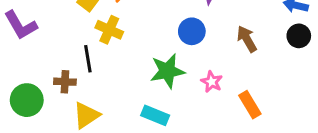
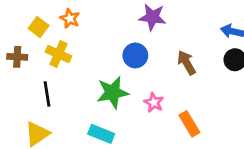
black line: (88, 59) -> (47, 94), moved
brown cross: (65, 82) -> (17, 57), moved

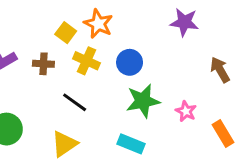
orange star: (70, 18) -> (98, 24), size x1.4
blue circle: (135, 55) -> (130, 62), moved
black line: (47, 94) -> (75, 102), turned -45

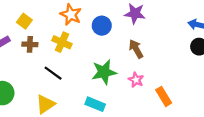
yellow square: (66, 33) -> (24, 21), moved
blue circle: (130, 62) -> (102, 26), moved
brown arrow: (220, 70) -> (136, 49), moved

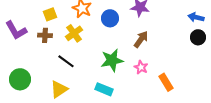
yellow square: (24, 21) -> (50, 14), moved, turned 32
yellow cross: (62, 42) -> (74, 33), turned 30
brown arrow: (136, 49) -> (141, 39), turned 66

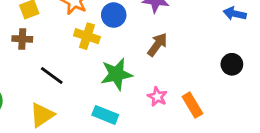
yellow cross: (74, 33) -> (87, 36), moved, turned -36
black circle: (198, 37) -> (232, 64), moved
pink star: (141, 67) -> (157, 97), moved

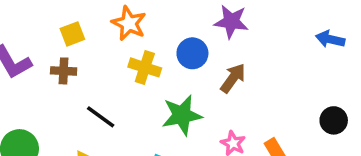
blue circle: (114, 15) -> (192, 53), moved
black circle: (232, 64) -> (334, 120), moved

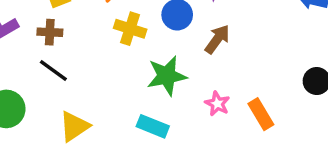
black line: (101, 117) -> (53, 71), moved

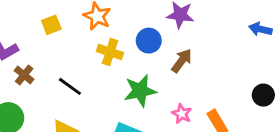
brown cross: (50, 32) -> (24, 75), moved, turned 36
black line: (53, 71) -> (70, 86), moved

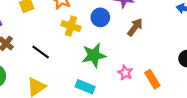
brown arrow: (182, 61) -> (135, 27), moved

